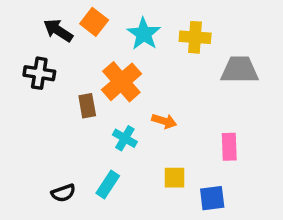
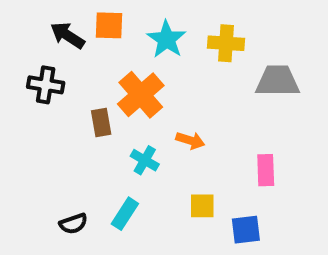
orange square: (94, 22) -> (109, 25), turned -36

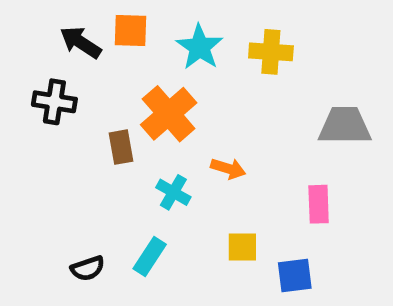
gray trapezoid: (278, 81) -> (345, 126), moved

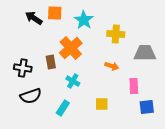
yellow cross: (271, 52) -> (116, 34), moved
black cross: (54, 102) -> (23, 68), moved
orange arrow: (228, 168) -> (112, 66), moved
black semicircle: (88, 268) -> (31, 96), moved, size x1.5
blue square: (295, 276) -> (147, 107), moved

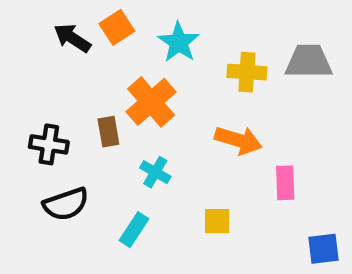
orange square: (55, 13) -> (117, 27), turned -35
gray trapezoid: (145, 53) -> (309, 61), moved
orange arrow: (112, 66) -> (238, 140), size x1.5
blue square: (147, 107) -> (324, 249), moved

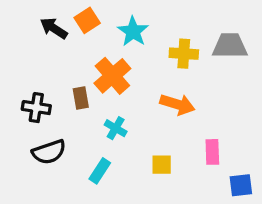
pink rectangle: (285, 183) -> (212, 152), moved

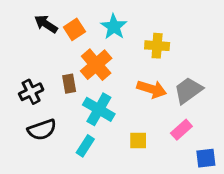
orange square: (87, 20) -> (74, 29), moved
gray trapezoid: (230, 46) -> (188, 90), moved, turned -36
black cross: (36, 108) -> (31, 92), turned -35
cyan cross: (116, 128) -> (99, 109), size x1.6
pink rectangle: (212, 152) -> (181, 130), turned 50

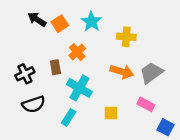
orange cross: (96, 65) -> (77, 52), size x0.7
pink rectangle: (181, 130) -> (146, 104), turned 70
blue square: (206, 158) -> (165, 127), turned 35

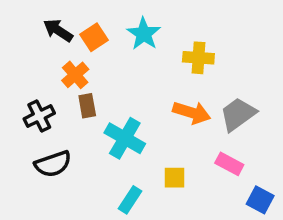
orange cross: (77, 52) -> (75, 75), moved
cyan rectangle: (69, 117) -> (130, 200), moved

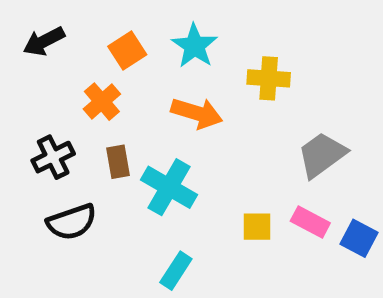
black arrow: (58, 30) -> (44, 41), moved, turned -60
brown rectangle: (87, 106) -> (118, 162), moved
orange arrow: (192, 113) -> (197, 113), moved
yellow square: (175, 178) -> (257, 227), moved
blue square: (260, 200) -> (359, 238), moved

